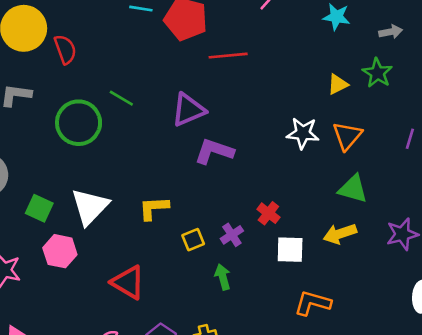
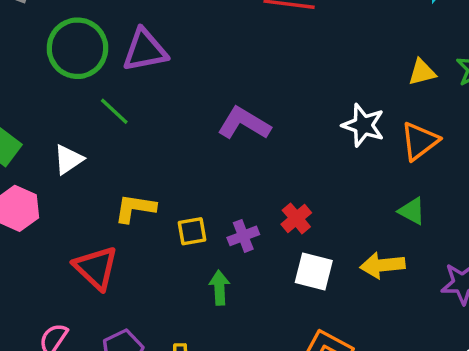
green line: (121, 98) -> (114, 111), moved
purple triangle: (188, 110) -> (145, 50), moved
green triangle: (353, 189) -> (412, 211), size x0.7
white triangle: (90, 207) -> (68, 159), size x0.6
yellow L-shape: (154, 208) -> (135, 208), moved

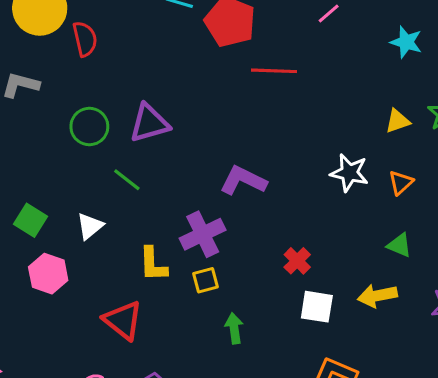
green circle: (77, 48) -> (89, 127), size x0.7
orange triangle: (420, 141) -> (401, 183), size x0.7
yellow L-shape: (135, 208) -> (153, 264), turned -96
purple cross: (243, 236) -> (203, 234), moved, size x1.6

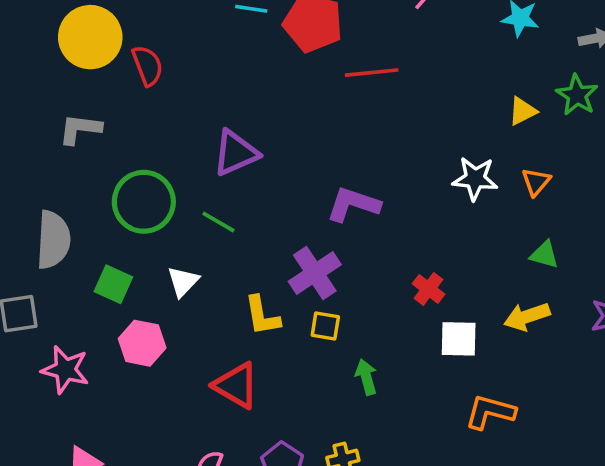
green circle: (89, 127) -> (144, 202), moved, size x1.4
yellow square: (205, 280) -> (325, 326), turned 32

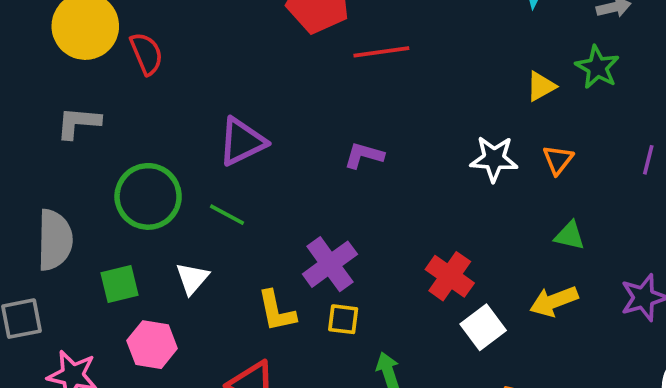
purple L-shape: (353, 204) -> (364, 155), moved, size x0.7
green square: (113, 284) -> (119, 284), turned -36
red cross: (429, 289) -> (450, 276), size x1.4
white square: (459, 339) -> (483, 327), turned -36

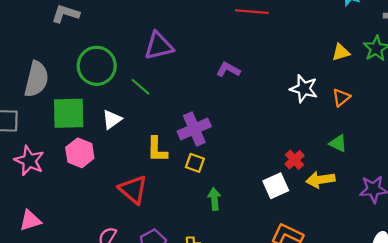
red cross: (450, 276) -> (294, 160), moved, size x0.7
green square: (119, 284) -> (69, 113), size x1.5

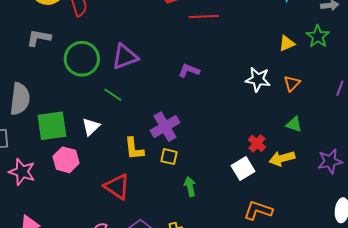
green circle: (97, 66) -> (82, 59), moved

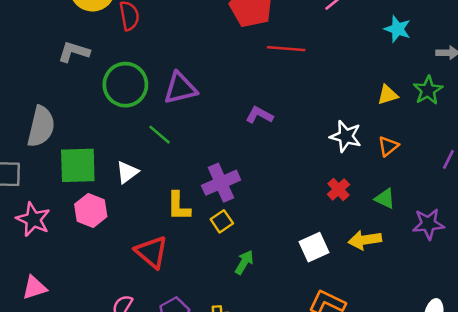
red cross: (257, 143) -> (338, 189), moved
yellow square: (169, 157) -> (222, 221), turned 36
purple star: (330, 161) -> (428, 224), moved
green arrow: (190, 187) -> (244, 262), turned 36

